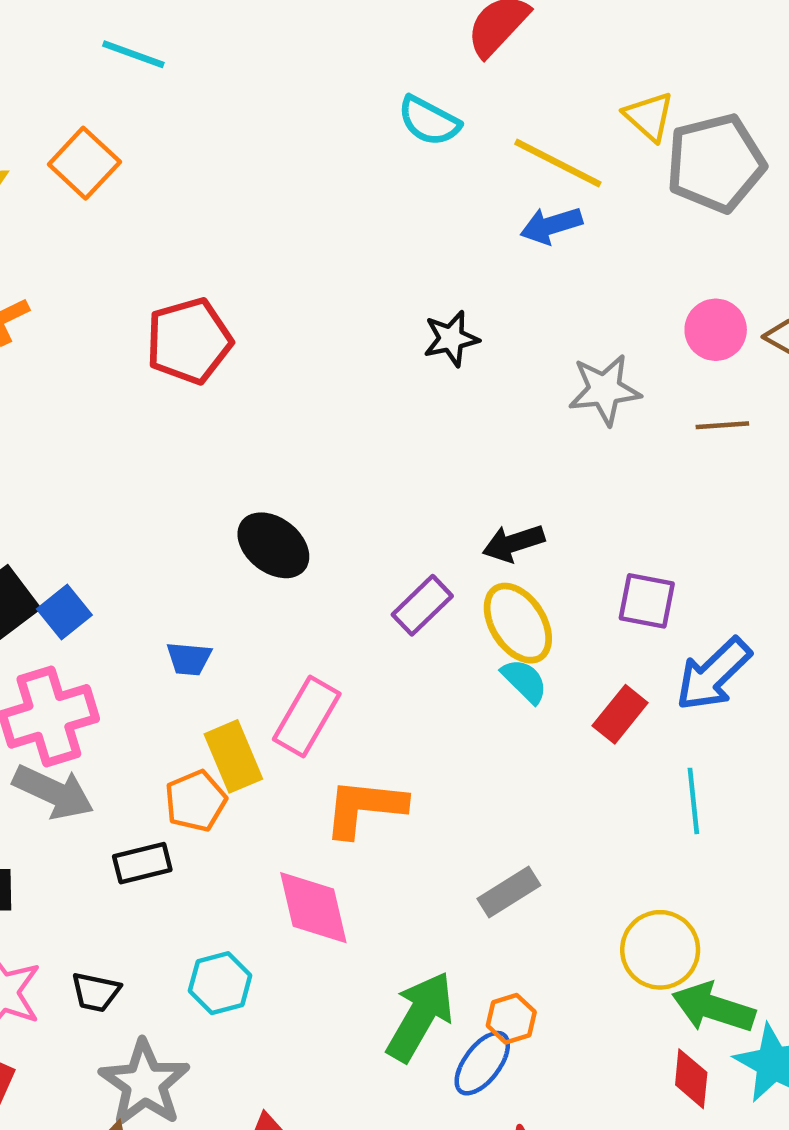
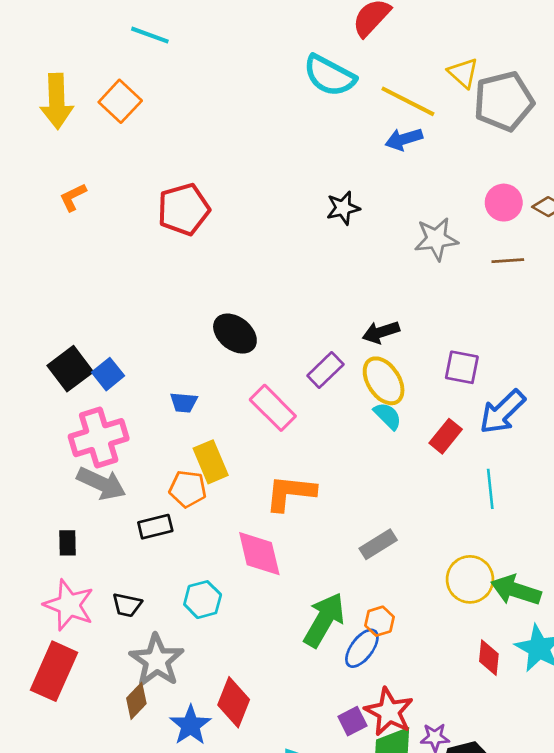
cyan semicircle: (429, 121) -> (330, 76), size x1.4
pink rectangle: (307, 716) -> (273, 408), moved, turned -75
orange pentagon: (196, 801) -> (188, 489), turned 30
green arrow: (713, 1008) -> (516, 590), moved

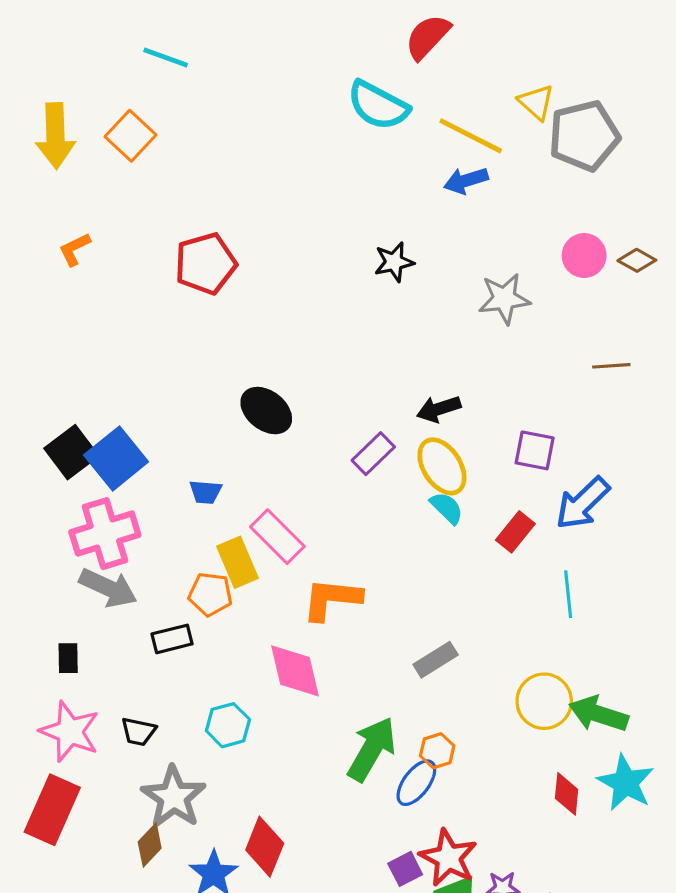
brown line: (508, 261) -> (611, 366), moved
blue square: (108, 374) -> (116, 458), size x1.6
pink rectangle: (273, 408) -> (277, 537), moved

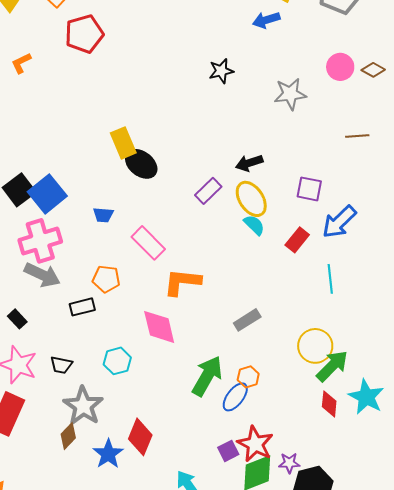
red pentagon: (206, 264) -> (84, 34), moved
yellow rectangle: (237, 562) -> (123, 143), moved
black rectangle: (68, 658) -> (17, 319), turned -42
green arrow: (598, 714) -> (332, 366), moved, turned 117

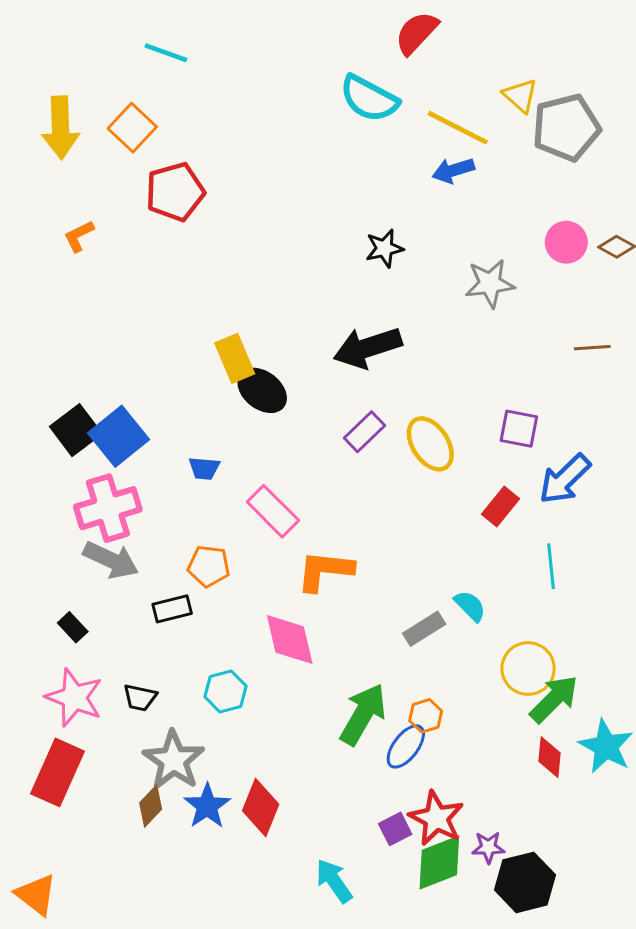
black arrow: (249, 163) -> (368, 348), moved, size x1.6
cyan semicircle: (254, 225) -> (470, 606), moved
blue star: (108, 454) -> (207, 806), moved

